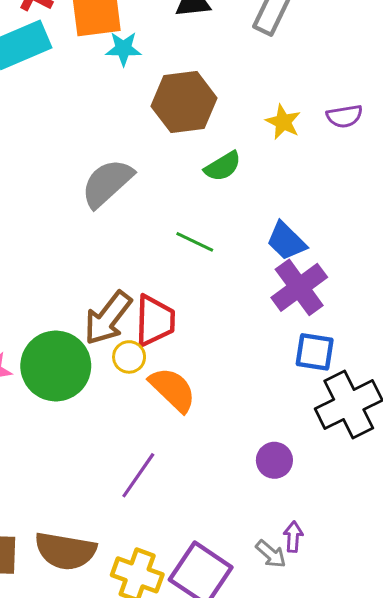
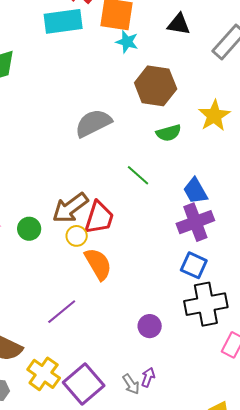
yellow star: (283, 122) -> (214, 116), size x1.4
green circle: (56, 366) -> (29, 229), size x0.5

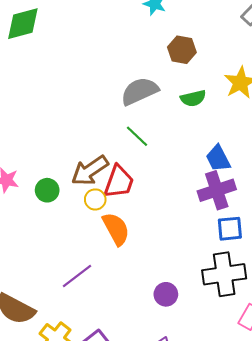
brown hexagon: (156, 86) -> (182, 50), size x0.7
gray semicircle: (93, 123) -> (140, 91), moved
green line: (138, 175) -> (137, 136), moved
blue square: (194, 265) -> (230, 229), moved, turned -32

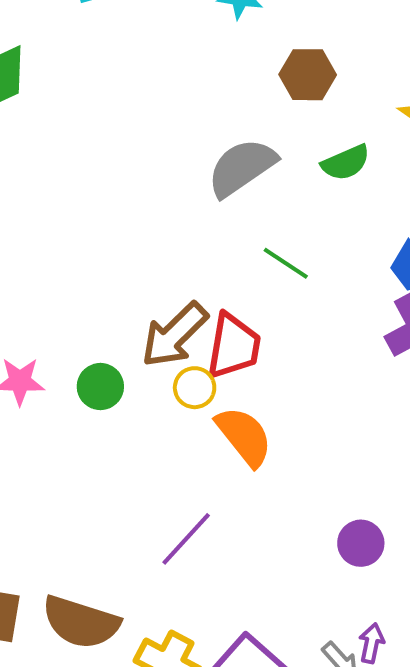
green line: (137, 136) -> (286, 263), moved

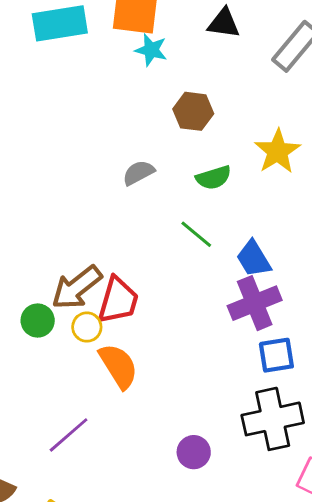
gray semicircle: (242, 167) -> (138, 173), size x0.6
green line: (286, 263) -> (196, 234), moved
green circle: (100, 387) -> (38, 321), moved

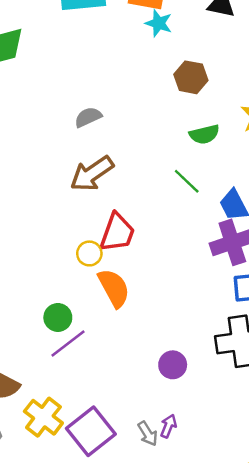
gray semicircle: (138, 173) -> (88, 117), moved
brown arrow: (77, 287) -> (92, 174), moved
green circle: (38, 321) -> (58, 317), moved

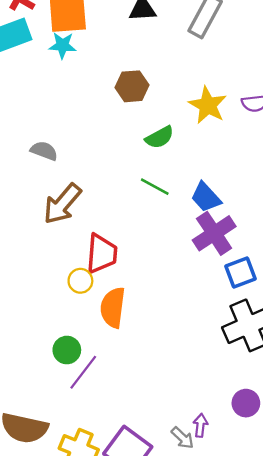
cyan star: (159, 23) -> (63, 45), moved
gray semicircle: (88, 117) -> (44, 151), turned 60
orange semicircle: (114, 288) -> (113, 307), turned -129
purple circle: (173, 365) -> (246, 403), moved

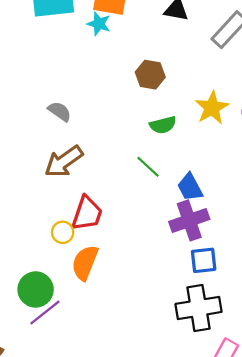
green circle: (67, 350) -> (36, 289), size x1.4

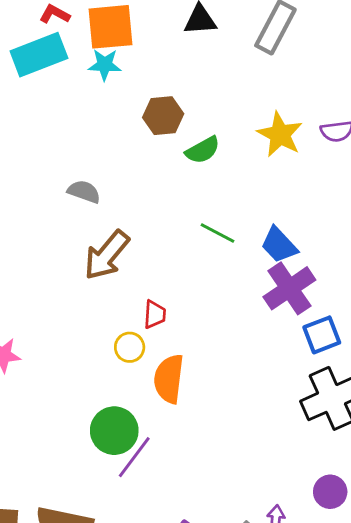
brown hexagon: (150, 75) -> (163, 116), moved
green semicircle: (163, 125) -> (203, 150), moved
red trapezoid: (87, 213) -> (155, 314), size x0.6

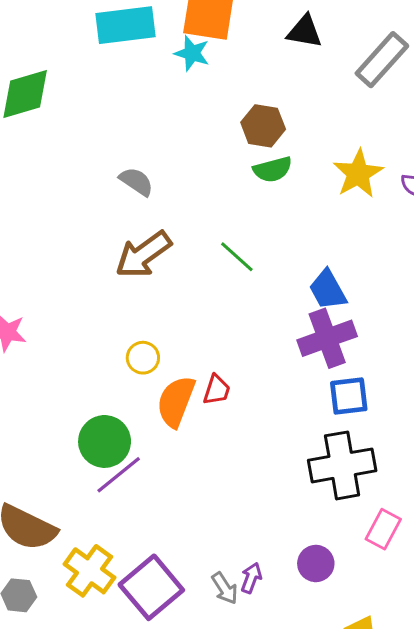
brown hexagon: (163, 116) -> (263, 126), moved
green line: (217, 233) -> (237, 257), moved
red trapezoid: (155, 314) -> (217, 390), moved

